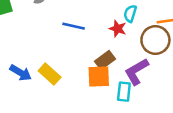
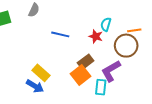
blue arrow: (21, 73) -> (35, 86), moved
orange square: (99, 77) -> (81, 75), turned -36

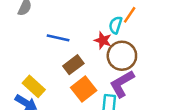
orange line: (134, 30) -> (130, 15), moved, turned -48
brown circle: (126, 46) -> (122, 56), moved
brown rectangle: (86, 62) -> (73, 65), moved

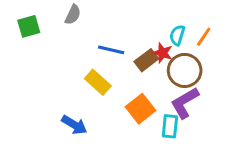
orange line: (130, 15) -> (204, 37), moved
brown rectangle: (73, 65) -> (146, 60), moved
yellow rectangle: (34, 86) -> (98, 82), moved

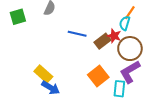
orange line: (204, 37) -> (130, 13), moved
yellow rectangle: (98, 82) -> (43, 74), moved

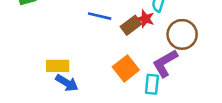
brown circle: (130, 49) -> (182, 34), moved
yellow rectangle: (43, 74) -> (58, 66), turned -42

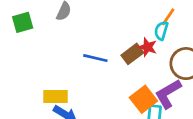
blue line: (100, 16) -> (95, 58), moved
orange square: (126, 68) -> (143, 99), moved

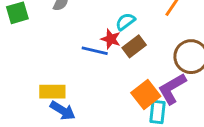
cyan semicircle: (161, 31) -> (125, 22), moved, turned 36
red star: (148, 47) -> (111, 39), moved

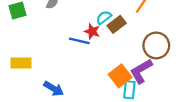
brown rectangle: (134, 46) -> (117, 24), moved
yellow rectangle: (52, 92) -> (21, 63), moved

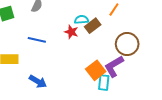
cyan semicircle: (104, 17) -> (81, 20), turned 32
blue line: (79, 41) -> (37, 40), moved

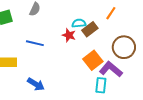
purple L-shape: (114, 66) -> (111, 69), turned 70
orange square: (96, 70) -> (93, 60), moved

